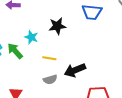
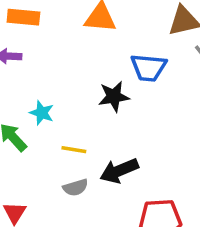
black star: (57, 26) -> (114, 97), moved

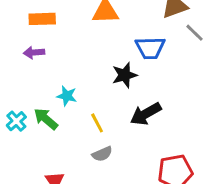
yellow line: (74, 150) -> (97, 123), turned 60
black arrow: (119, 171) -> (146, 114), moved

